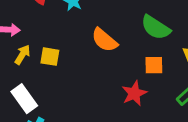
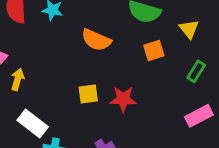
yellow square: (50, 57) -> (88, 94), moved
red star: (134, 93) -> (123, 99), moved, turned -30

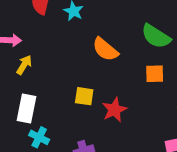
red star: (123, 99) -> (114, 110), turned 30
white rectangle: (33, 123) -> (26, 108), turned 48

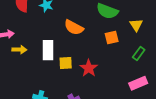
yellow arrow: (24, 65) -> (19, 50), turned 72
white rectangle: (26, 108) -> (48, 50), moved

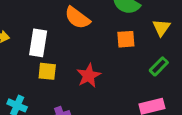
yellow square: (66, 63) -> (47, 71), moved

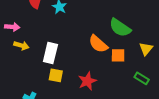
orange semicircle: (77, 18) -> (98, 44), moved
green rectangle: (159, 66) -> (142, 78), turned 72

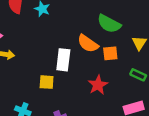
white rectangle: (50, 53) -> (63, 60), moved
red star: (87, 81) -> (98, 85), moved

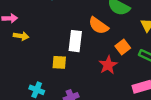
orange square: (110, 53) -> (123, 47), moved, turned -32

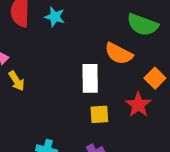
yellow arrow: (21, 36) -> (17, 81), turned 56
yellow square: (59, 62) -> (99, 114), moved

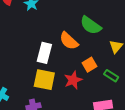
yellow square: (99, 114) -> (44, 80), size x1.5

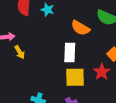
orange semicircle: (69, 41) -> (80, 28), moved

